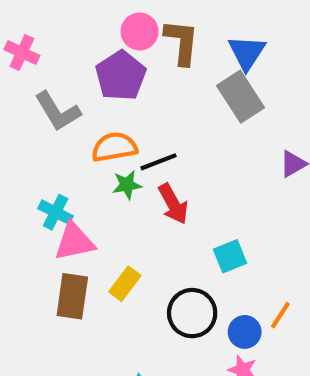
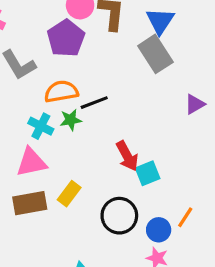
red arrow: (173, 204) -> (127, 156), moved
cyan cross: (56, 212) -> (41, 126), moved
brown rectangle: (72, 296) -> (30, 203), turned 72

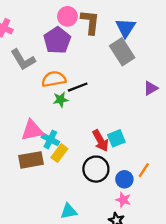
cyan cross: (41, 126) -> (50, 139), moved
red arrow: (127, 156) -> (100, 141), moved

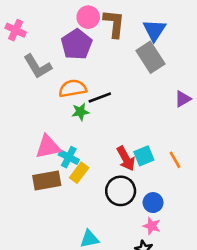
orange line: (144, 170) -> (175, 160), moved, turned -63

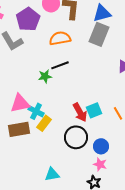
blue triangle: (154, 30) -> (102, 13), turned 42
purple pentagon: (77, 44) -> (28, 19), moved
gray rectangle: (150, 57) -> (99, 34), turned 55
orange semicircle: (73, 88) -> (60, 38), moved

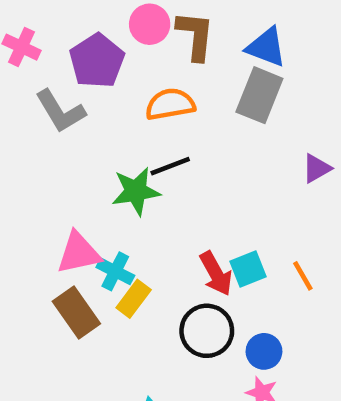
blue triangle: (102, 13) -> (266, 47), turned 36
green star: (45, 76) -> (136, 191), size x1.5
brown rectangle: (19, 129) -> (76, 312), turned 65

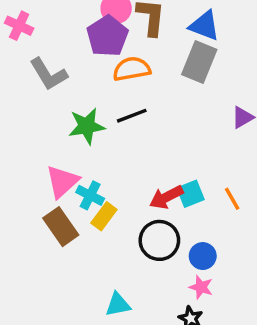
purple pentagon: (97, 61) -> (107, 36), moved
green star: (136, 191) -> (87, 126), moved
pink triangle: (79, 253) -> (62, 182), turned -30
red arrow: (216, 274) -> (166, 197), turned 92

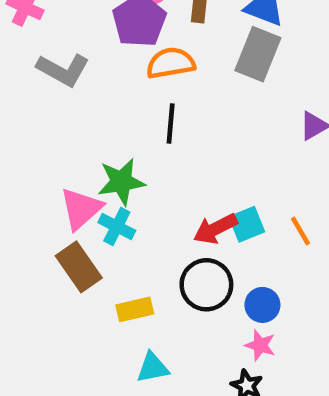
gray L-shape: (49, 74) -> (63, 70), turned -30
black line: (132, 116) -> (171, 124), turned -64
green star: (87, 126) -> (121, 182), moved
yellow rectangle: (104, 216) -> (135, 309), moved, turned 40

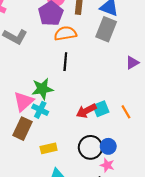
brown rectangle: (79, 267) -> (22, 129), turned 60
black circle: (206, 285) -> (90, 147), moved

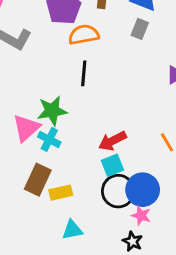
gray rectangle: (106, 29) -> (140, 29), size x0.6
cyan square: (101, 109) -> (112, 165), moved
brown rectangle: (22, 129) -> (38, 180), moved
blue circle: (108, 146) -> (143, 190), size x1.5

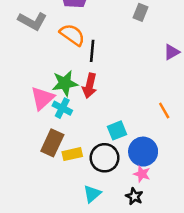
orange semicircle: (84, 35) -> (72, 35), moved, turned 45
red arrow: (112, 141) -> (90, 86), moved, turned -50
black circle: (118, 191) -> (105, 158), moved
cyan triangle: (72, 230) -> (92, 194), moved, turned -30

